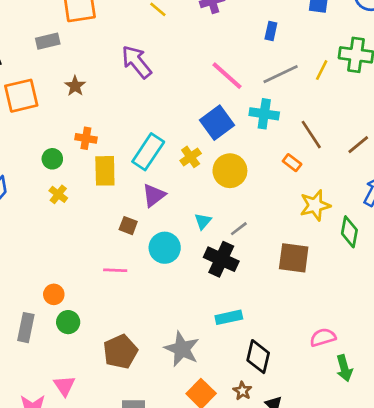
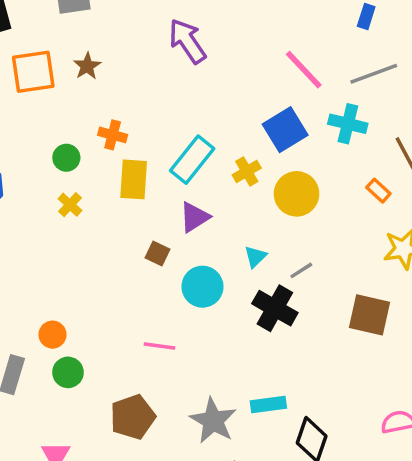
brown star: (75, 86) -> (87, 66), moved
pink line: (115, 270) -> (159, 346), moved
cyan rectangle: (229, 317) -> (268, 404), moved

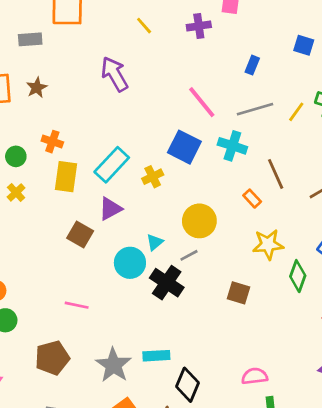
blue square: (285, 130) -> (184, 147), turned -36
yellow circle: (297, 194) -> (199, 221), moved
brown square: (157, 254) -> (80, 235), size x1.4
cyan circle: (202, 287) -> (130, 263), moved
brown square: (369, 315) -> (238, 293), size x0.7

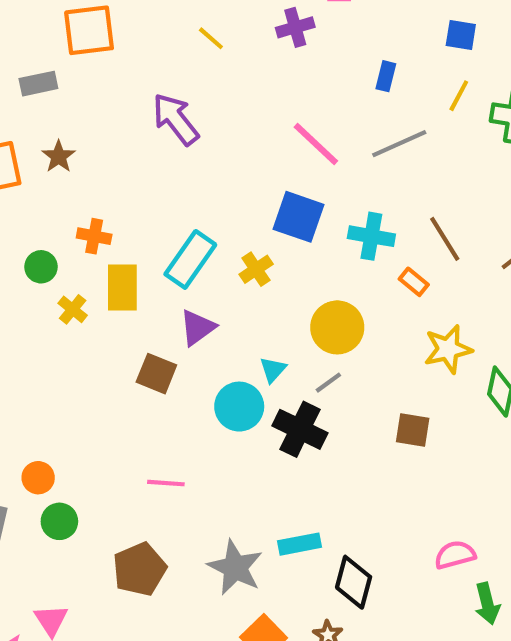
yellow line: (296, 112) -> (459, 96), moved
cyan cross: (232, 146) -> (371, 236), moved
yellow cross: (16, 192) -> (73, 309), moved

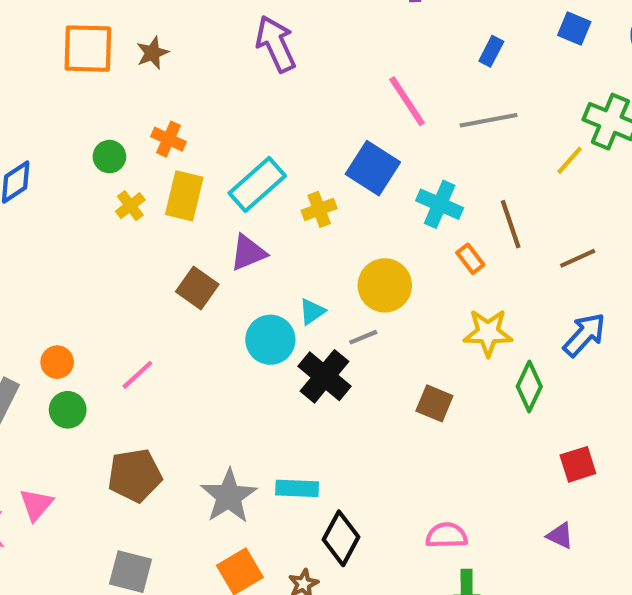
yellow line: (459, 96) -> (570, 160), moved
pink line: (166, 483) -> (137, 375), moved, turned -60

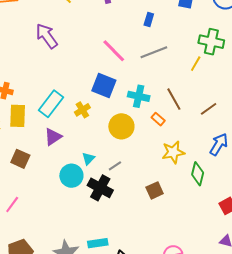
yellow circle: (385, 285) -> (121, 126), moved
brown square: (197, 288) -> (20, 159), moved
brown square: (434, 403) -> (155, 190), turned -36

